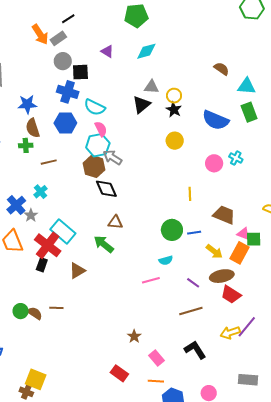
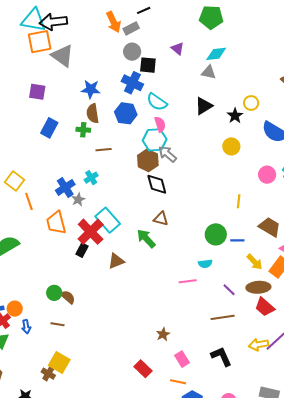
gray triangle: (151, 87) -> (209, 72), moved
yellow circle: (174, 96) -> (251, 103), moved
brown line: (56, 308) -> (58, 324), moved

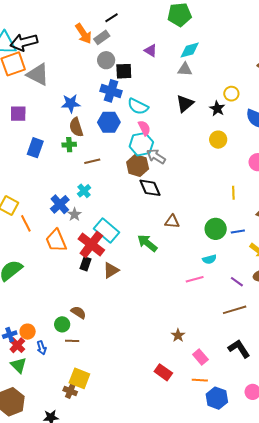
brown triangle: (161, 219) -> (172, 221), moved
brown triangle: (116, 261) -> (111, 270), moved
green circle: (54, 293) -> (62, 324), moved

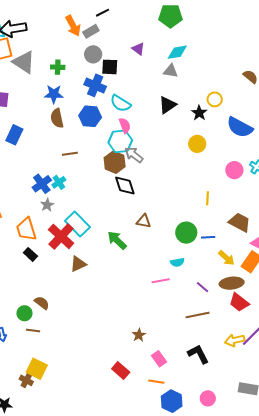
green cross: (69, 145) -> (58, 67), moved
blue cross: (60, 204) -> (42, 184), moved
black rectangle: (86, 264) -> (30, 254), moved, turned -72

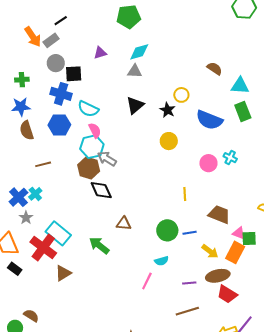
purple triangle: (138, 49) -> (100, 53), turned -48
pink line: (161, 281) -> (147, 281), turned -48
purple line: (202, 287) -> (189, 283), turned -40

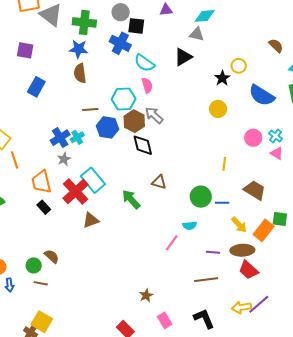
green cross: (22, 80) -> (84, 22), size x1.6
black triangle: (135, 105) -> (183, 57), moved
blue hexagon: (59, 125) -> (107, 127), moved
cyan hexagon: (92, 147) -> (124, 99), moved
pink triangle: (239, 233) -> (277, 153), moved

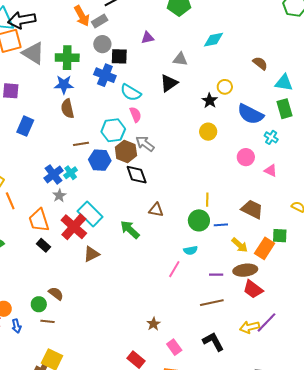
cyan diamond: (205, 16) -> (213, 40), moved
cyan cross: (275, 136) -> (271, 137), moved
yellow line: (224, 164) -> (207, 200), moved

